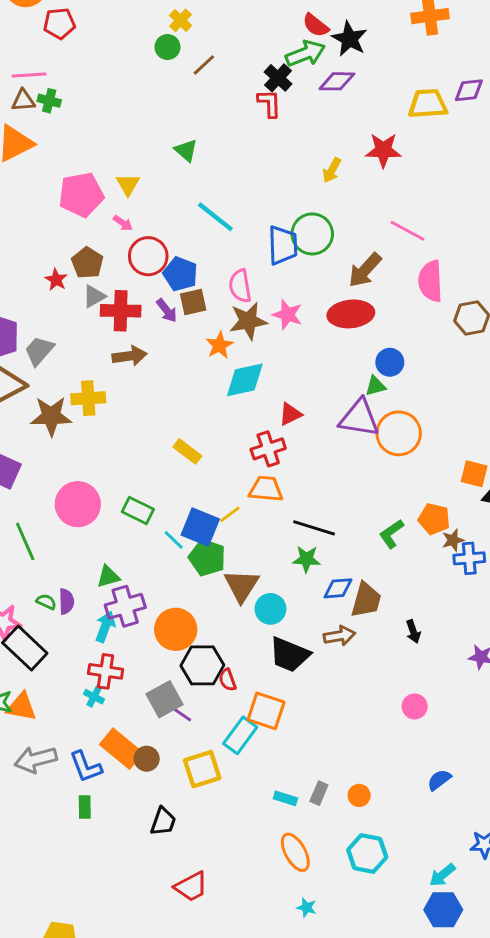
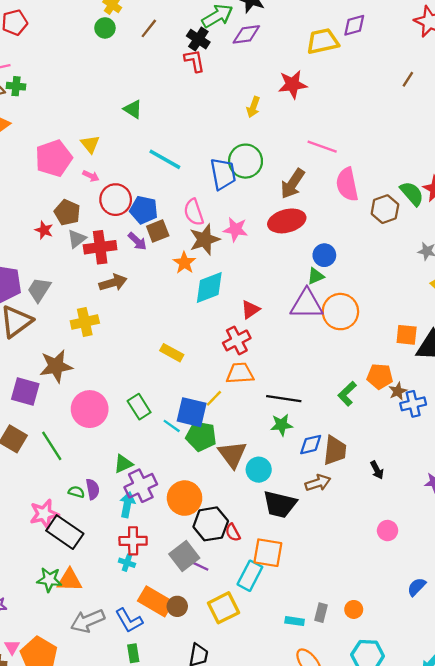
brown line: (204, 65) -> (149, 28), moved
brown star: (51, 416) -> (56, 366), moved
green rectangle: (138, 510) -> (139, 407), turned 40

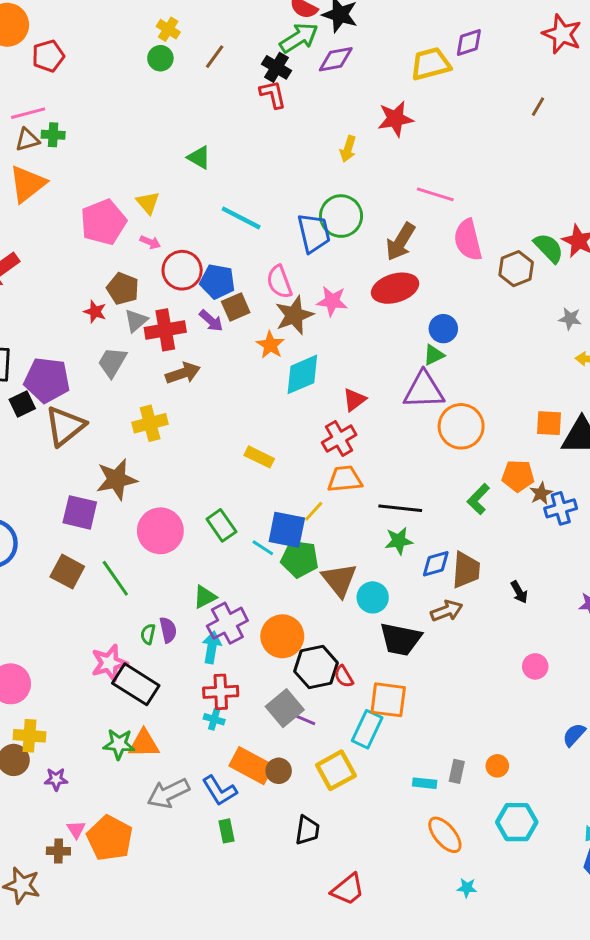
gray trapezoid: (39, 290) -> (112, 362), moved
orange circle: (340, 312) -> (461, 426), moved
green semicircle: (76, 492) -> (148, 634), turned -91

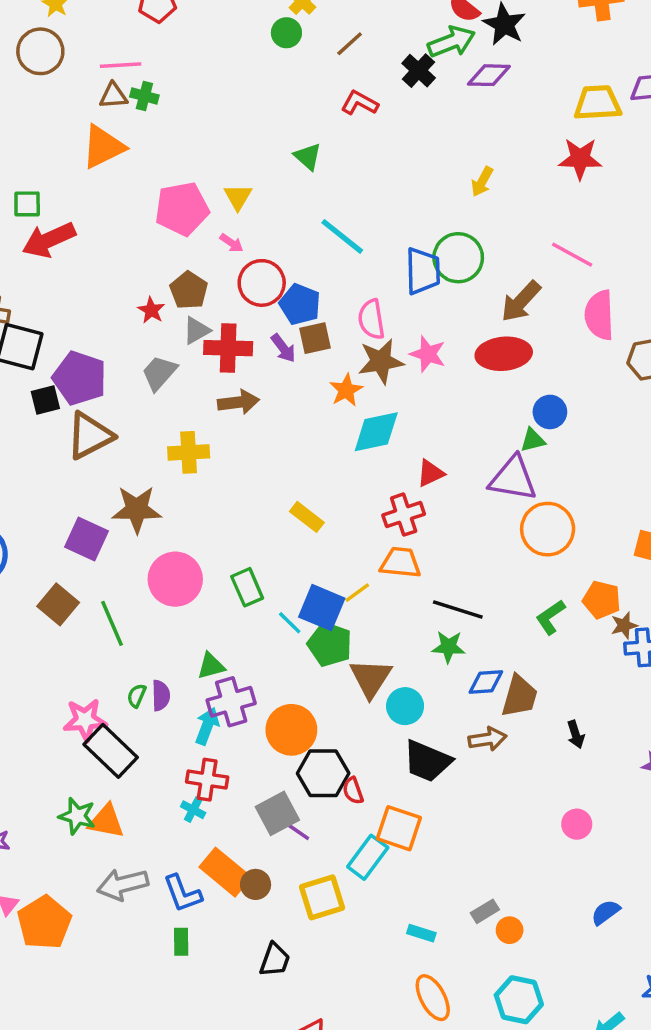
red L-shape: (273, 94) -> (360, 103), moved, turned -60
red star: (395, 119) -> (580, 159), moved
gray rectangle: (457, 771) -> (485, 911), moved, turned 35

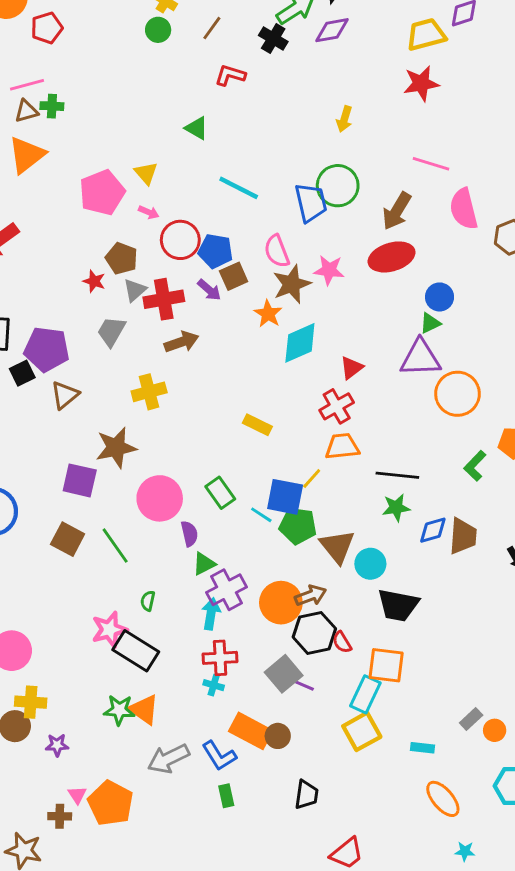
brown triangle: (90, 436) -> (65, 395), size x0.7
purple semicircle: (161, 695) -> (189, 534), moved
brown arrow: (487, 739) -> (311, 596), moved
orange triangle: (106, 821) -> (144, 709), turned 36
yellow square: (322, 897) -> (362, 731), moved

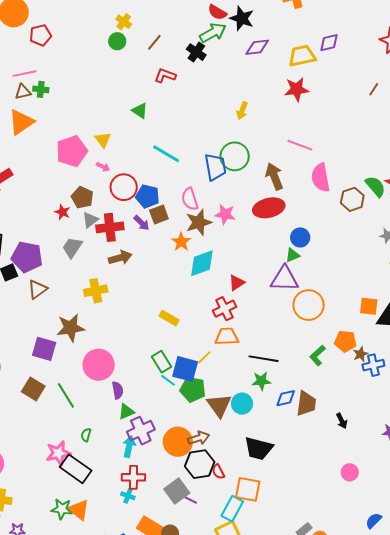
purple diamond: (332, 30) -> (257, 47), moved
brown arrow: (397, 211) -> (274, 176), turned 124
green rectangle: (220, 493) -> (162, 362), moved
cyan circle: (370, 564) -> (242, 404), moved

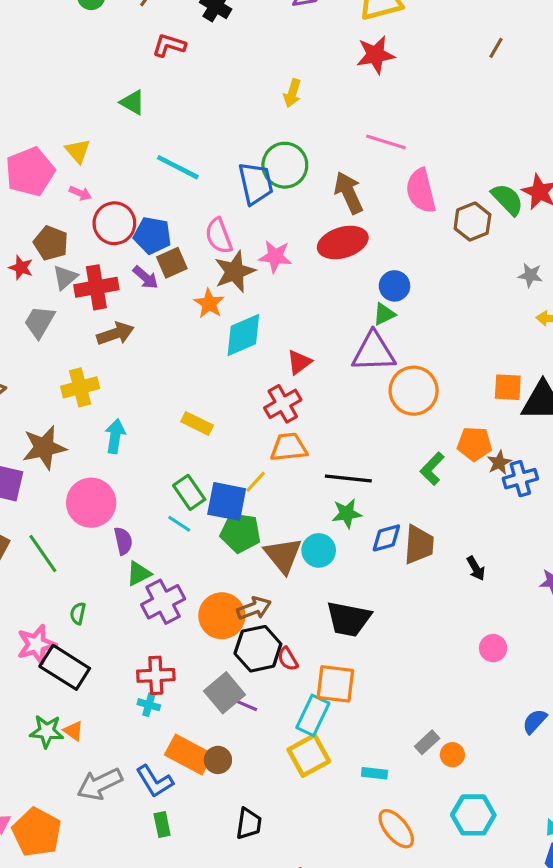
cyan line: (168, 380) -> (179, 524), moved
cyan arrow: (129, 447) -> (115, 436), moved
orange triangle: (79, 510) -> (73, 731), size x0.6

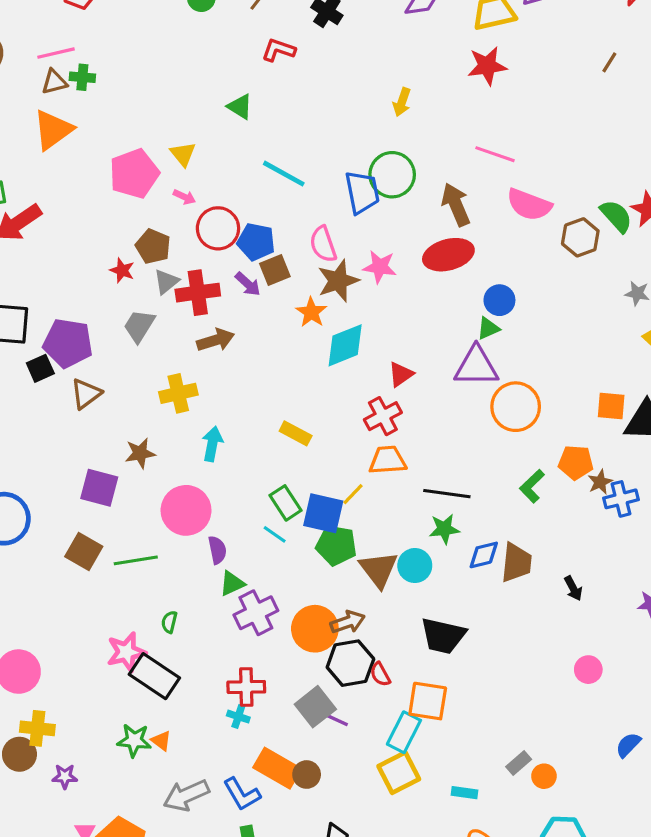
pink semicircle: (421, 191) -> (529, 205), turned -57
brown star: (44, 448) -> (140, 453), size x0.7
green line: (43, 553) -> (136, 560), turned -66

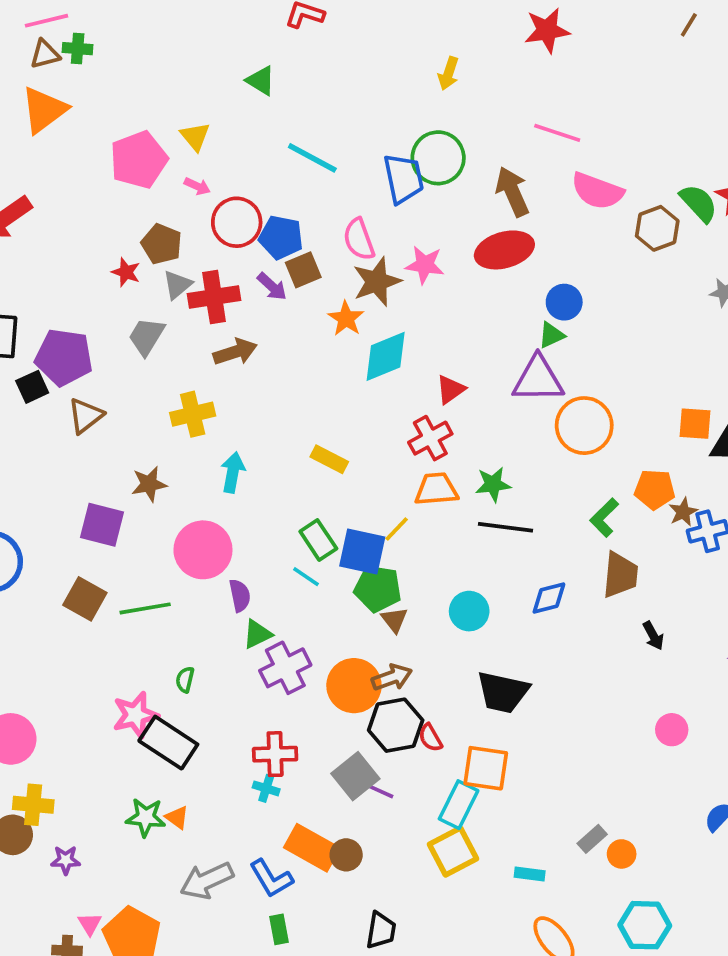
green star: (444, 529) -> (493, 484), moved
brown trapezoid: (516, 563) -> (620, 575), moved
brown triangle: (379, 569) -> (394, 620), moved, size x0.6

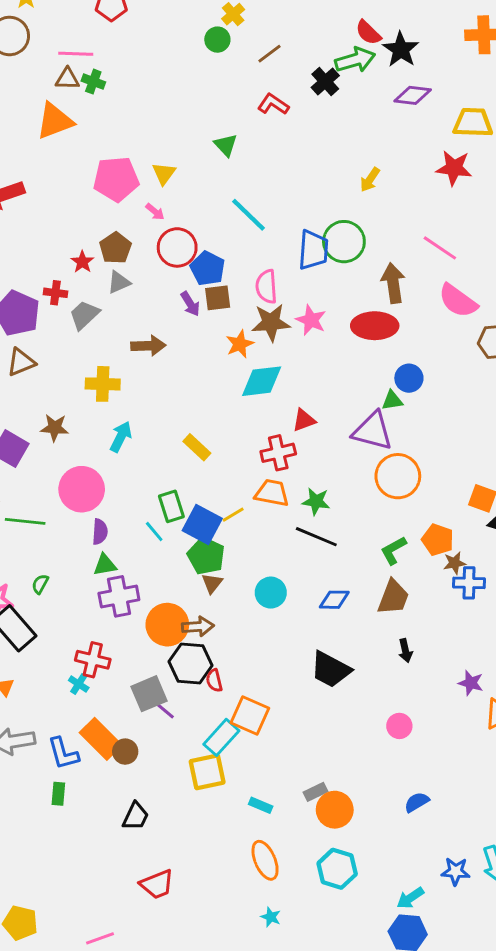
red cross: (214, 297) -> (55, 293), moved, size x0.6
black trapezoid: (503, 692) -> (330, 670), moved
orange circle: (622, 854) -> (335, 810), size x1.6

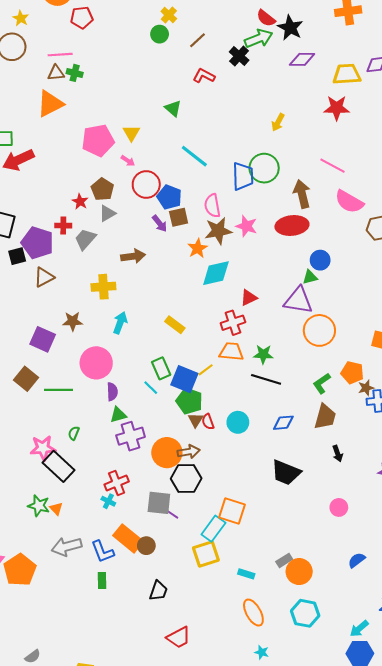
red cross: (93, 660) -> (117, 483), turned -30
red semicircle: (214, 681) -> (208, 422), moved
gray square: (149, 694) -> (159, 503), turned 35

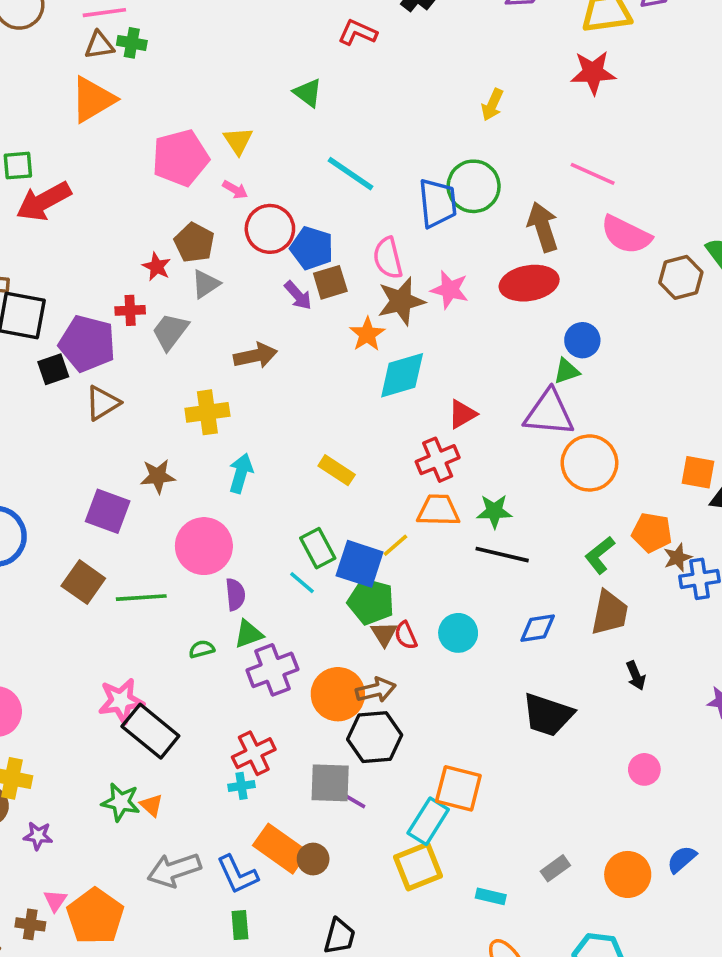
green semicircle: (74, 433) -> (202, 649), moved, turned 56
cyan cross: (108, 501) -> (242, 786), turned -32
orange circle: (299, 572) -> (628, 874), moved

